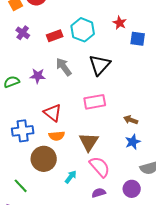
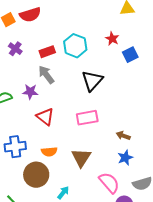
blue square: (138, 39) -> (130, 55), turned -35
gray arrow: (64, 67) -> (46, 75), moved
red triangle: (53, 113) -> (45, 117), moved
pink semicircle: (100, 167) -> (109, 183), moved

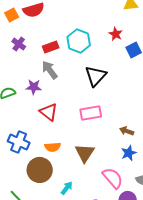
blue cross: (15, 147) -> (19, 142), turned 30

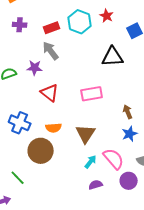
red star: (116, 34) -> (107, 16), moved
purple cross: (19, 44) -> (20, 25), turned -32
black triangle: (96, 76) -> (113, 57), moved, turned 45
brown arrow: (127, 131) -> (128, 112), turned 48
cyan arrow: (67, 188) -> (91, 162), moved

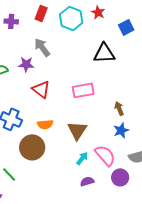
red rectangle: (52, 28) -> (41, 13), moved, turned -49

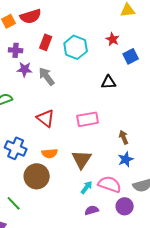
red star: (98, 12) -> (113, 39), moved
black triangle: (104, 53) -> (109, 82), size x0.7
purple star: (26, 64) -> (25, 69), moved
pink semicircle: (105, 155) -> (110, 184), turned -30

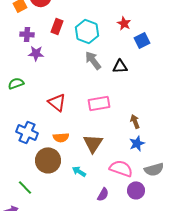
gray arrow: (47, 76) -> (93, 60), moved
cyan arrow: (87, 187) -> (79, 171), moved, turned -96
purple semicircle: (92, 210) -> (103, 194), turned 136

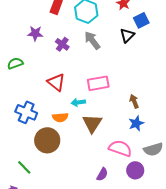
purple cross: (27, 34) -> (62, 44), moved, turned 32
black triangle: (120, 66) -> (127, 35), moved, turned -42
cyan arrow: (79, 171) -> (78, 102), moved, turned -40

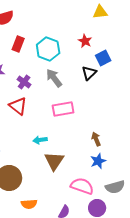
red triangle: (56, 82) -> (18, 106), moved
pink rectangle: (98, 83) -> (63, 109), moved
orange semicircle: (60, 117) -> (29, 204), moved

